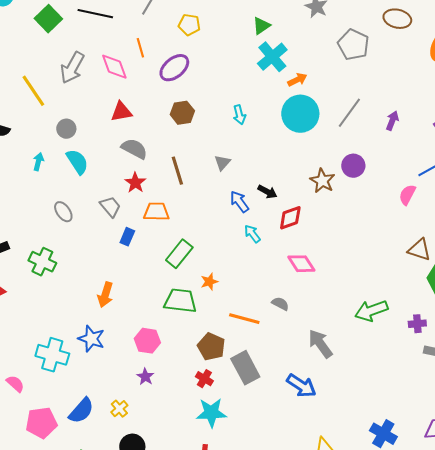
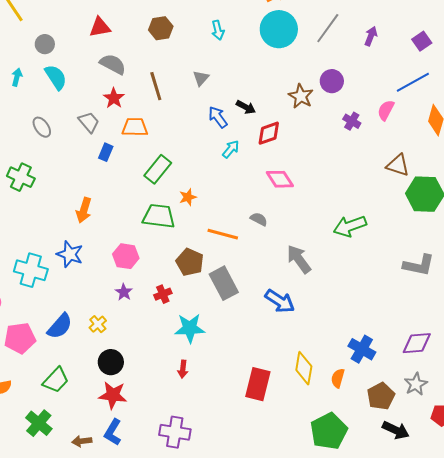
cyan arrow: (252, 234) -> (231, 149), turned 78
purple cross: (417, 324) -> (352, 121), moved, turned 36
red cross: (204, 379) -> (163, 294), moved, turned 36

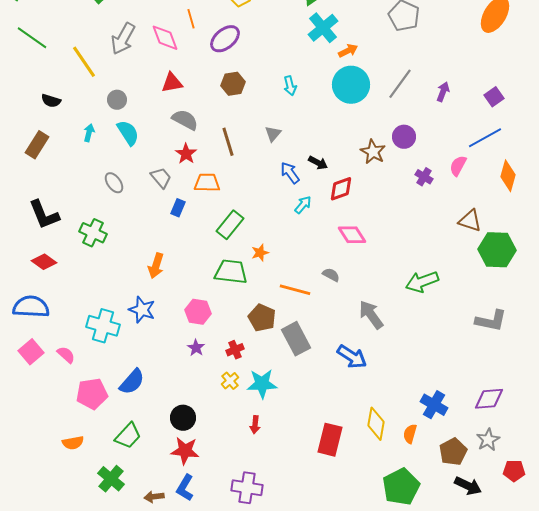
yellow cross: (98, 324) -> (230, 381), moved

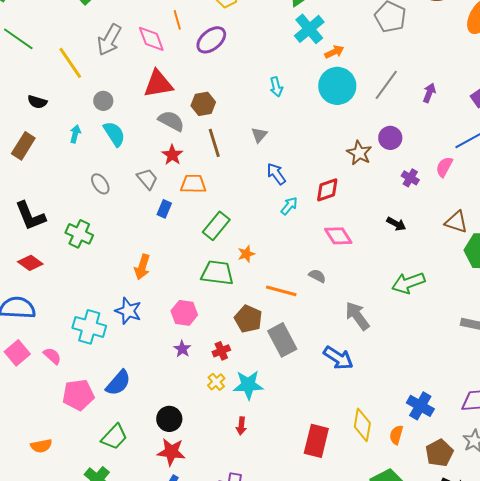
red triangle: (172, 83) -> (158, 84), size x1.4
brown hexagon: (233, 84) -> (203, 104), moved
black arrow: (318, 163) -> (396, 224), moved
orange semicircle: (73, 443) -> (41, 446), moved

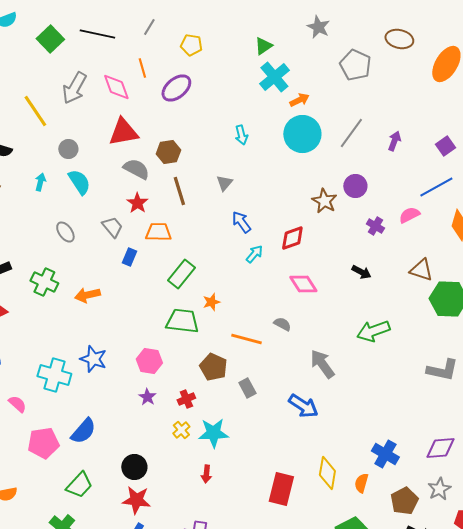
pink semicircle: (444, 167) -> (409, 215), turned 35
orange arrow: (142, 267) -> (87, 295), moved, turned 60
gray rectangle: (282, 340) -> (247, 388), size x0.6

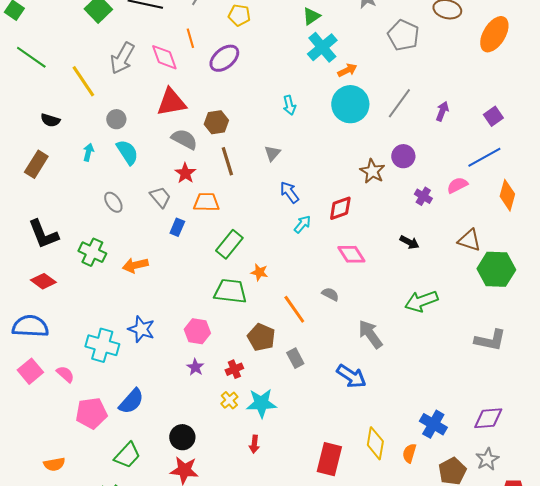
orange star: (211, 302) -> (259, 272), turned 30
orange line: (246, 339) -> (294, 309), turned 40

